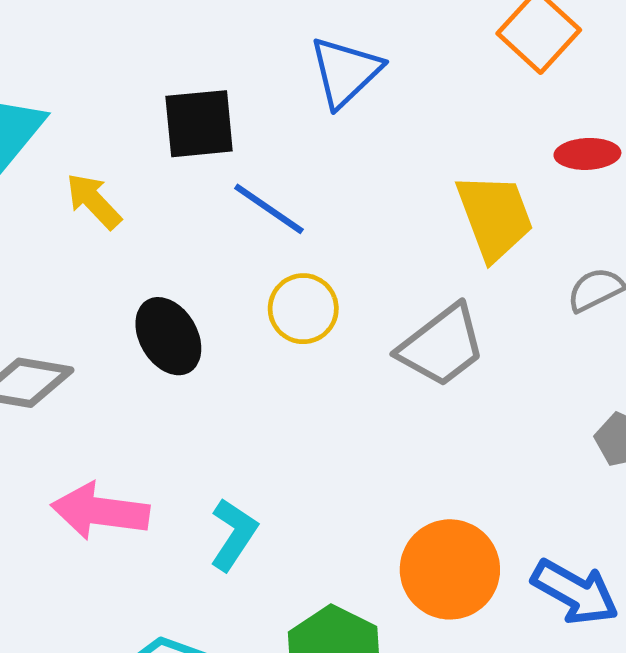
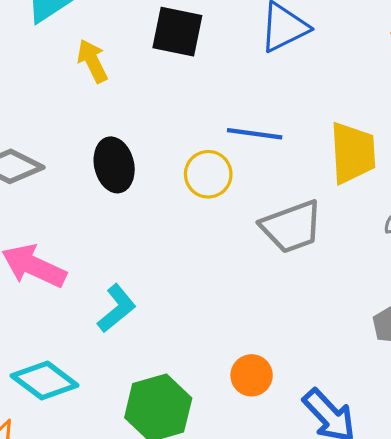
blue line: (269, 209) -> (255, 134), moved, turned -44
orange circle: (450, 569) -> (252, 375), size x0.6

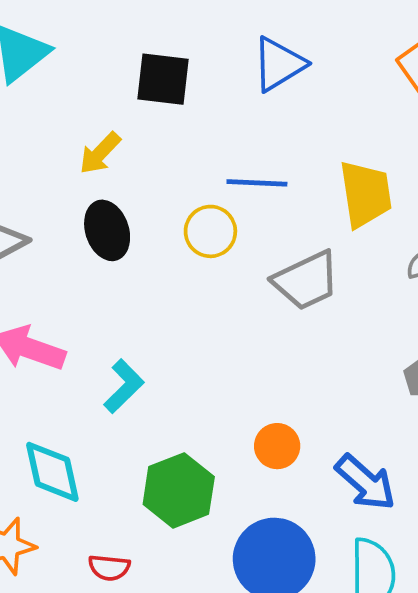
yellow arrow: (92, 61) -> (100, 153), moved, turned -105
cyan diamond: (45, 380) -> (52, 472), turned 46

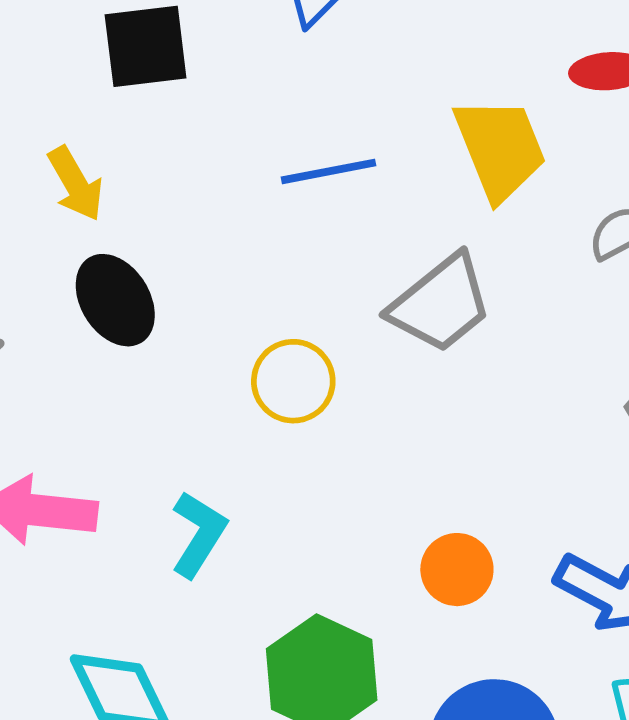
yellow arrow: (100, 153) -> (76, 184), turned -60
yellow circle: (210, 231) -> (293, 381), moved

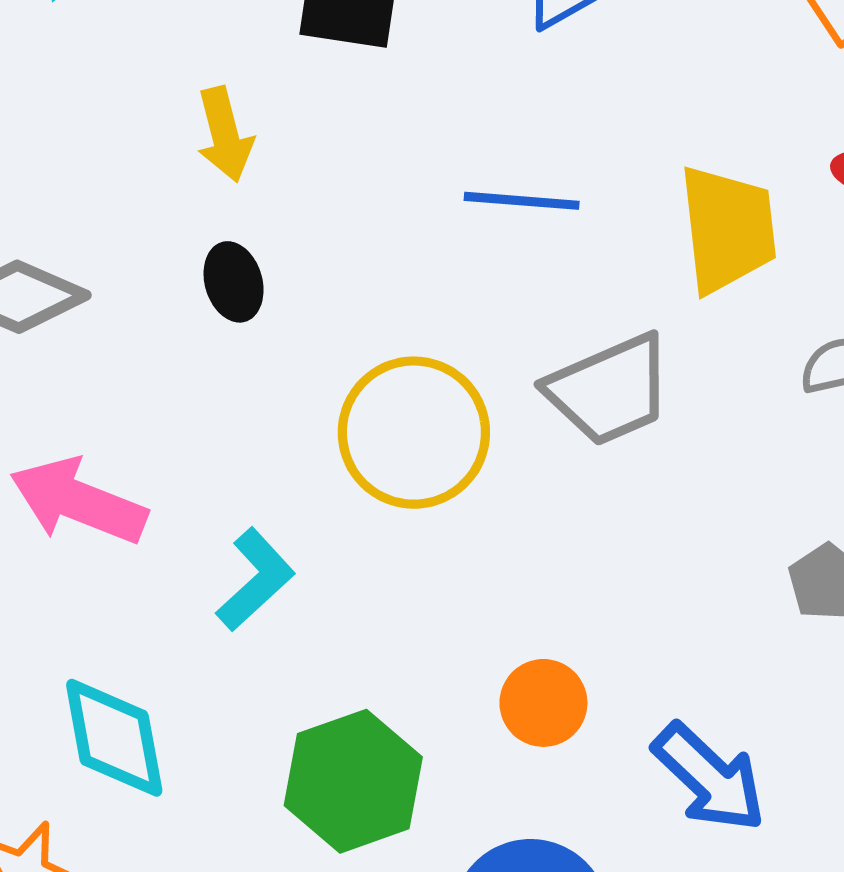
black ellipse: (115, 300) -> (234, 282), size x0.7
yellow circle: (293, 381) -> (414, 433), size x1.5

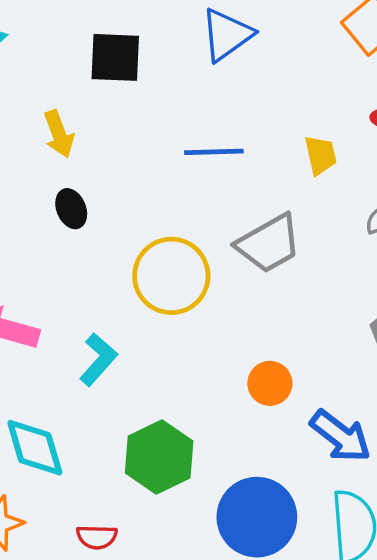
yellow trapezoid: (728, 229) -> (320, 155), size x0.6
orange circle: (543, 703) -> (270, 383), moved

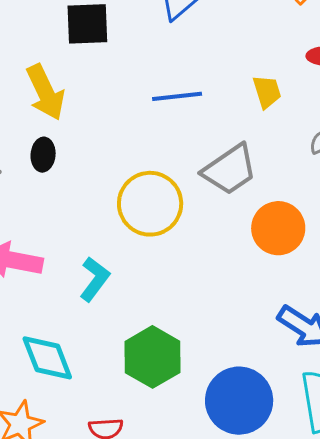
yellow arrow: (59, 134) -> (45, 92), size x1.4
black ellipse: (71, 209) -> (43, 155), moved, turned 32
orange circle: (270, 383) -> (278, 228), moved, size x1.4

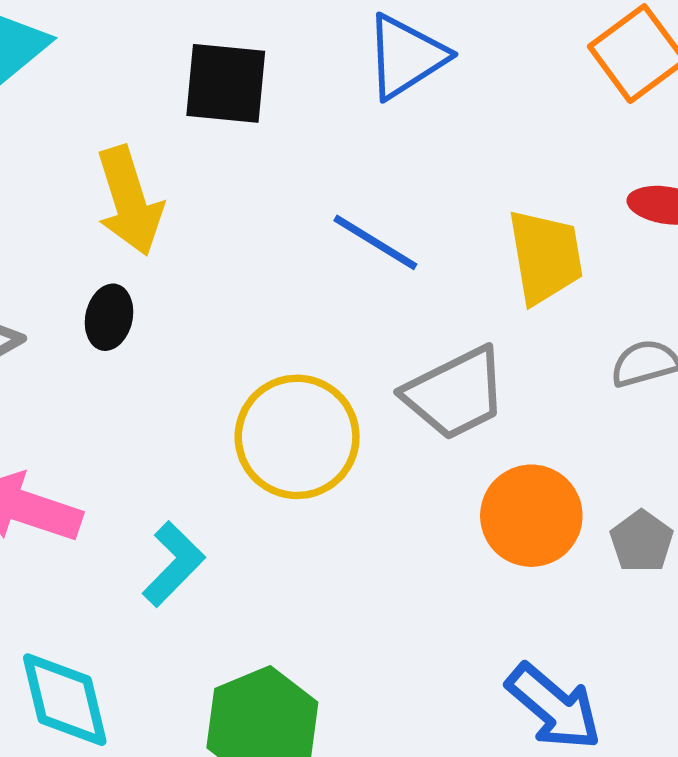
yellow trapezoid: (267, 92) -> (545, 257), size x1.5
blue line: (177, 96) -> (375, 242), turned 30

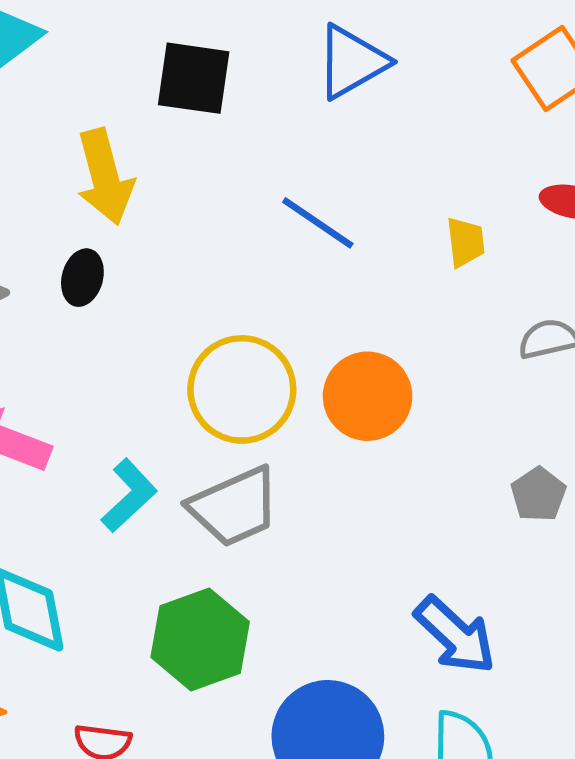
yellow trapezoid: (545, 257) -> (466, 242), size x0.6
gray trapezoid: (455, 393) -> (234, 507), moved
orange circle: (531, 516) -> (368, 396), moved

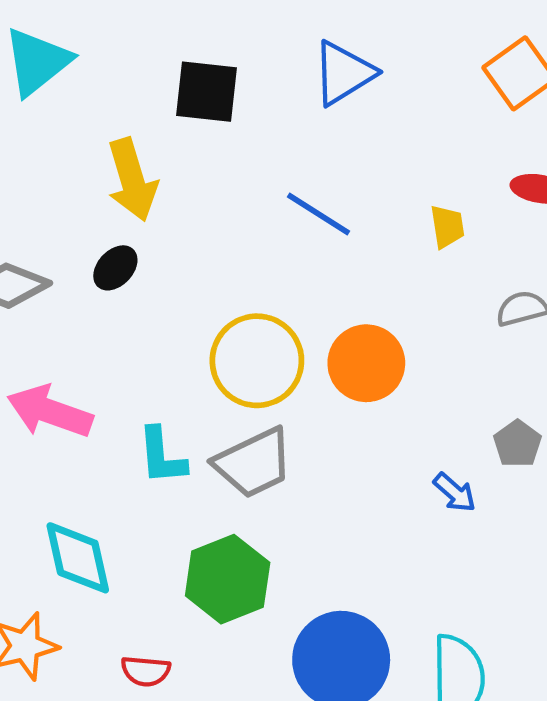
black ellipse: (82, 278) -> (115, 268), turned 30
cyan L-shape: (129, 495) -> (162, 456), turned 130
blue arrow: (455, 635) -> (455, 492), moved, size x0.6

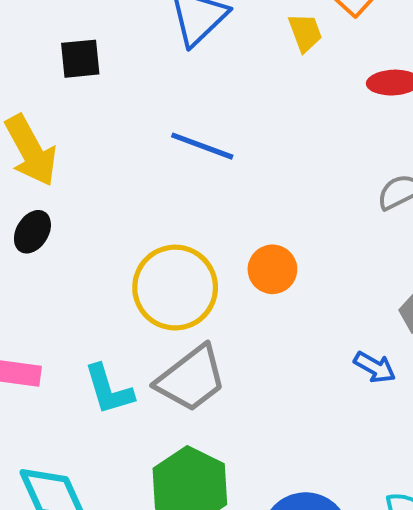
black square: (207, 92) -> (80, 59), size x0.7
yellow trapezoid: (447, 227) -> (305, 33), moved
orange circle: (366, 363) -> (272, 269), size x0.7

